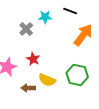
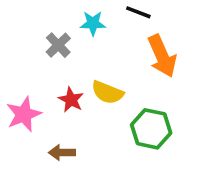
orange arrow: (83, 35) -> (162, 56), turned 120
yellow semicircle: (47, 80) -> (107, 92), moved

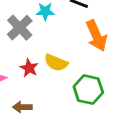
gray cross: (58, 45) -> (20, 28), size x1.4

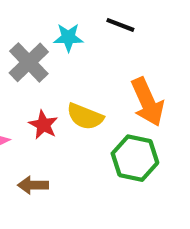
orange arrow: (96, 36) -> (147, 102), moved

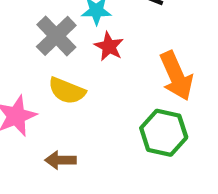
yellow semicircle: (85, 116) -> (67, 91), moved
red star: (43, 125) -> (109, 46), moved

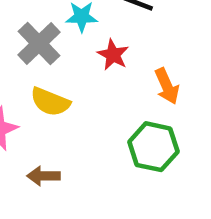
red star: (109, 46) -> (113, 55), moved
orange arrow: (176, 76) -> (167, 86), size x0.7

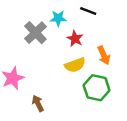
yellow semicircle: (50, 102) -> (75, 65), moved, turned -42
brown arrow: (43, 176) -> (38, 103), turned 63

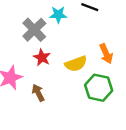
red star: (75, 39) -> (42, 57), moved
brown arrow: (38, 103) -> (38, 93), moved

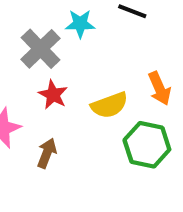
brown arrow: (38, 93) -> (47, 153), turned 48

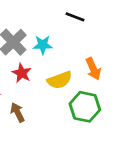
cyan star: (80, 24) -> (43, 45), moved
brown arrow: (47, 153) -> (17, 112), turned -48

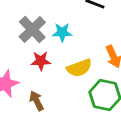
red star: (22, 73) -> (41, 61), turned -30

